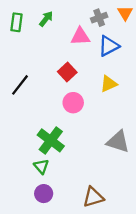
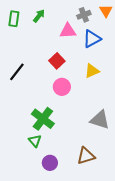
purple circle: (44, 194) -> (50, 163), moved
brown triangle: (93, 197) -> (86, 156), moved

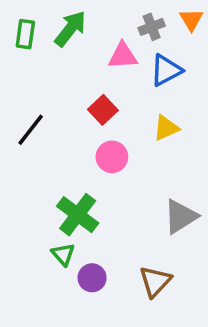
green arrow: (39, 16) -> (70, 29), size x1.5
gray triangle: (100, 120) -> (180, 216), turned -50
brown triangle: (86, 156) -> (155, 281), turned -30
purple circle: (50, 163) -> (92, 278), moved

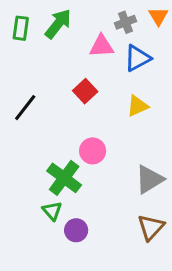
pink circle: (112, 157) -> (93, 151), moved
brown triangle: (155, 281) -> (151, 227), moved

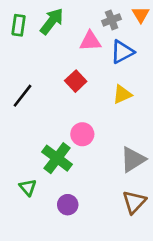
green triangle: (52, 211) -> (28, 187), moved

